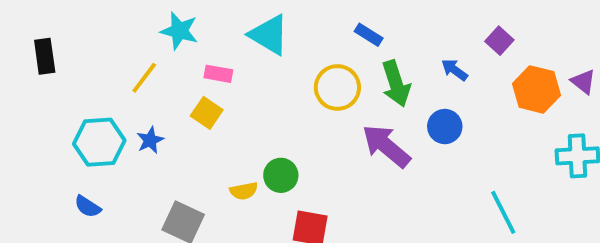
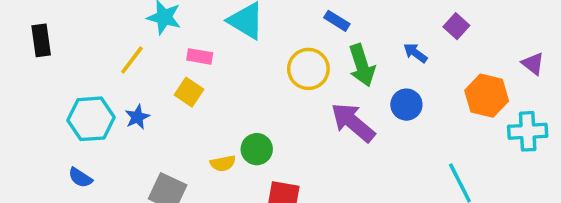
orange hexagon: (536, 89) -> (487, 96), moved

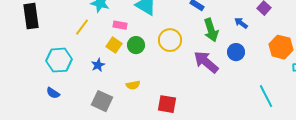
black rectangle: (41, 40) -> (31, 16), size x1.4
yellow circle: (308, 69) -> (170, 40), moved
blue star: (137, 117) -> (98, 65), moved
green circle: (257, 149) -> (136, 45), moved

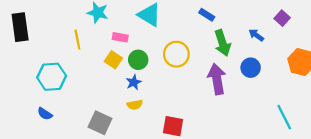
yellow line: (82, 27) -> (77, 40), turned -48
purple arrow: (206, 62) -> (217, 79), turned 40
blue star: (98, 65) -> (134, 82), moved

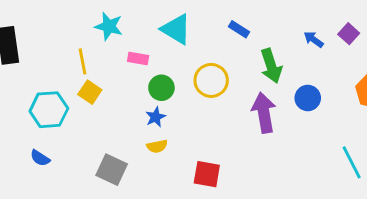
blue rectangle: (207, 15) -> (239, 29), moved
blue arrow: (256, 35) -> (314, 39), moved
yellow square: (113, 60) -> (90, 92), moved

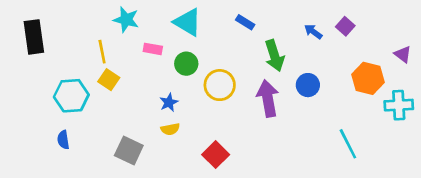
yellow circle: (211, 80) -> (220, 85), moved
green circle: (161, 88) -> (186, 64), moved
blue semicircle: (40, 158) -> (63, 140), turned 48
red square: (207, 174) -> (216, 155), turned 35

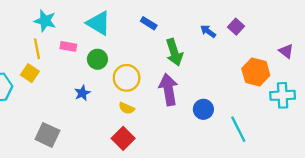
yellow line: (102, 52) -> (37, 49), moved
blue circle: (308, 85) -> (203, 109), moved
yellow semicircle: (170, 129) -> (127, 108), moved, turned 35

